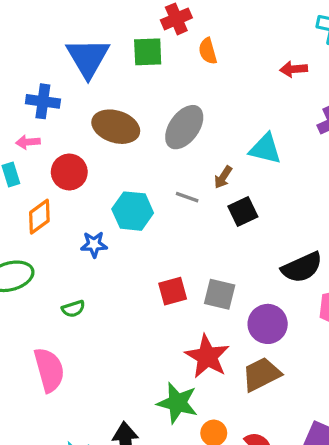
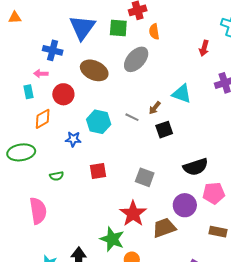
red arrow: (294, 69) -> (204, 48), turned -77
gray ellipse: (184, 127) -> (136, 59), moved
red square: (173, 291) -> (98, 171), moved
purple circle: (268, 324) -> (185, 205), moved

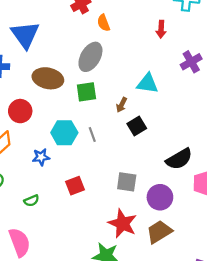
green square: (118, 28) -> (86, 92), moved
gray line: (132, 117) -> (92, 134), moved, turned 56
purple circle: (185, 205) -> (160, 197), moved

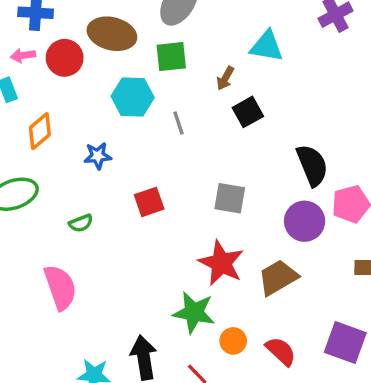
red circle: (20, 111) -> (65, 58), moved
cyan hexagon: (64, 133) -> (133, 97), moved
black semicircle: (179, 159) -> (312, 165), turned -84
purple circle: (160, 197) -> (305, 221), moved

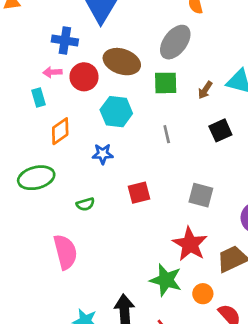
brown arrow: (225, 78) -> (205, 90), moved
cyan hexagon: (133, 97) -> (116, 112), moved
orange circle: (233, 341) -> (203, 294), moved

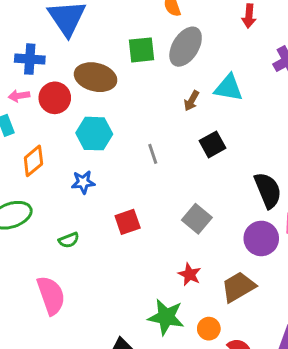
gray ellipse: (175, 42) -> (186, 47), moved
green square: (166, 83) -> (141, 50), moved
gray square: (201, 195) -> (197, 219), turned 30
red star: (190, 244) -> (190, 274), size x0.6

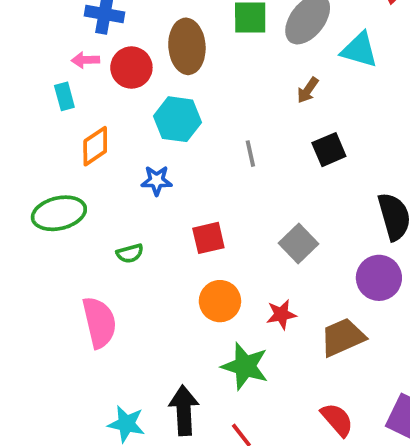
brown ellipse: (96, 77) -> (187, 46), turned 66
cyan triangle: (229, 88) -> (359, 50), moved
red star: (190, 274) -> (281, 314), turned 30
orange circle: (209, 329) -> (220, 301), moved, size x1.4

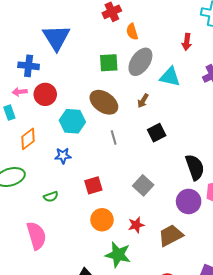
brown ellipse: (187, 46) -> (104, 102), moved, turned -48

